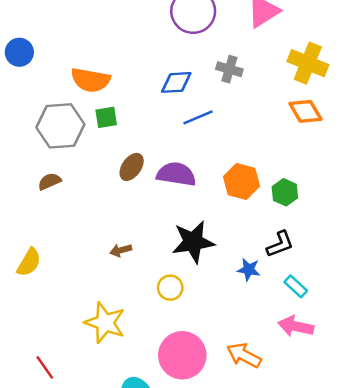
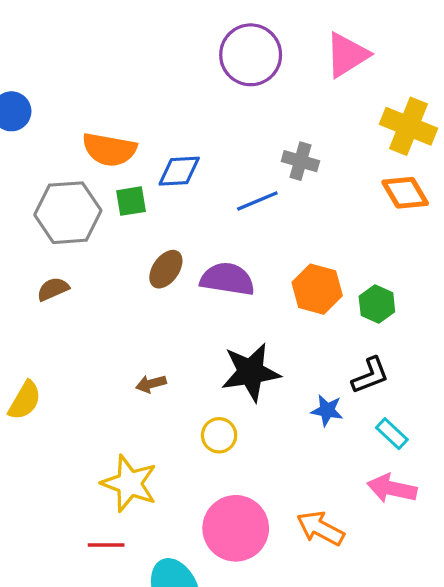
gray cross: (229, 69) -> (300, 161), moved
blue diamond: (176, 82) -> (179, 171), moved
red line: (45, 367) -> (106, 545), moved, turned -55

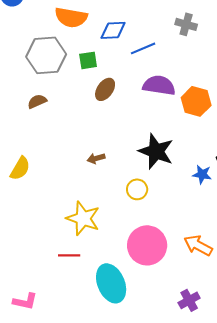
green square: (131, 201) -> (88, 60), moved
blue line: (257, 201) -> (143, 48), moved
purple semicircle: (227, 279) -> (159, 85), moved
black star: (251, 372) -> (156, 151), turned 30

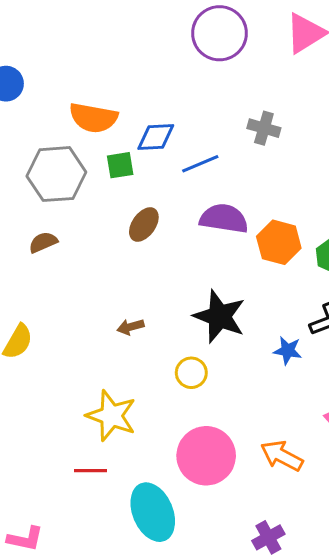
green square: (88, 60) -> (120, 165), moved

